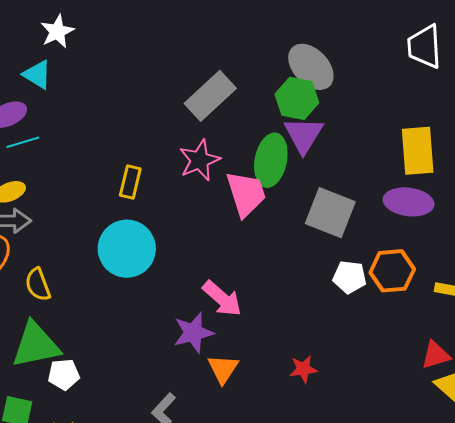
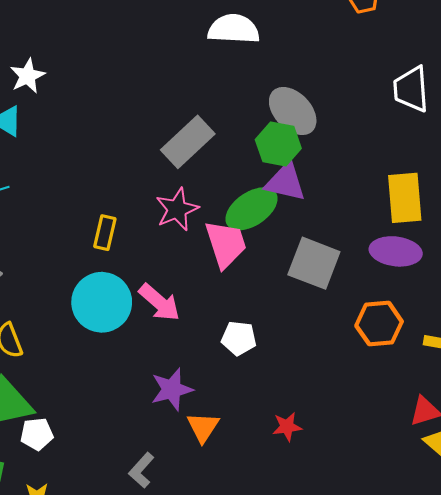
purple triangle: (304, 135) -> (285, 182), turned -48
green ellipse: (271, 160) -> (251, 209), turned 45
white pentagon: (350, 277) -> (239, 338), moved
pink arrow: (222, 299) -> (159, 302), moved

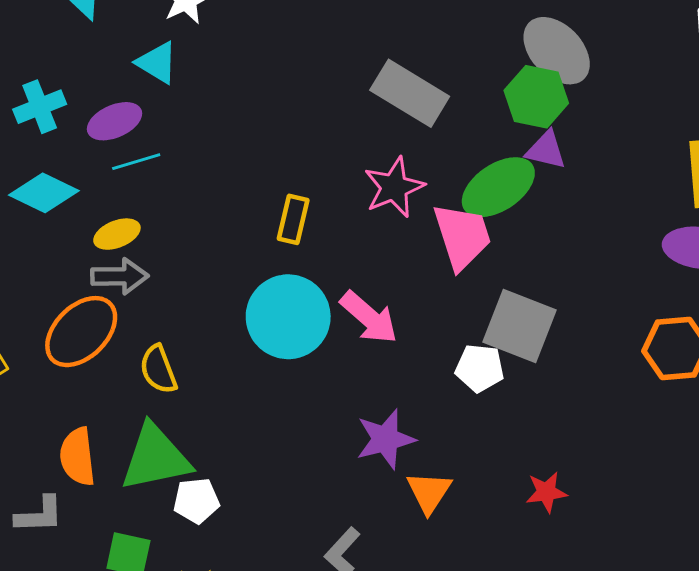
gray rectangle: (188, 142) -> (410, 93), turned 74
purple triangle: (285, 182) -> (546, 150), size x0.7
gray square: (314, 263) -> (520, 326), moved

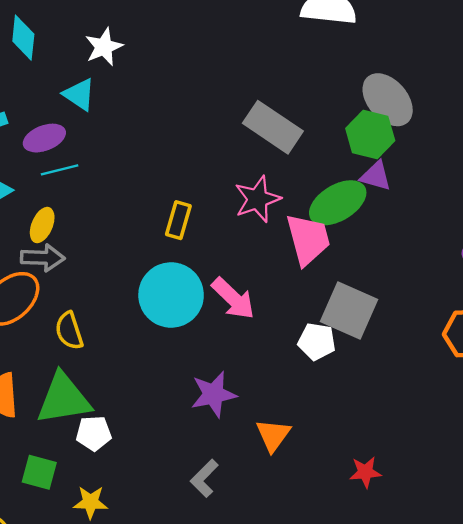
yellow ellipse: (117, 234) -> (42, 225), turned -48
purple star: (386, 439) -> (213, 394), moved
red star: (546, 492) -> (365, 472), moved

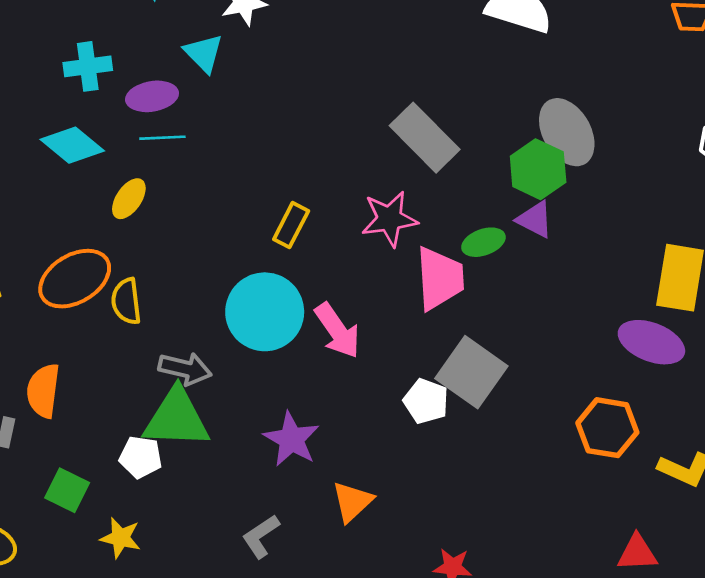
green ellipse: (338, 203) -> (483, 242), size x0.6
gray arrow: (43, 258) -> (185, 369), moved
yellow semicircle: (69, 331) -> (126, 301), moved
purple star: (213, 394) -> (291, 439), turned 30
green triangle: (64, 399) -> (176, 418), moved

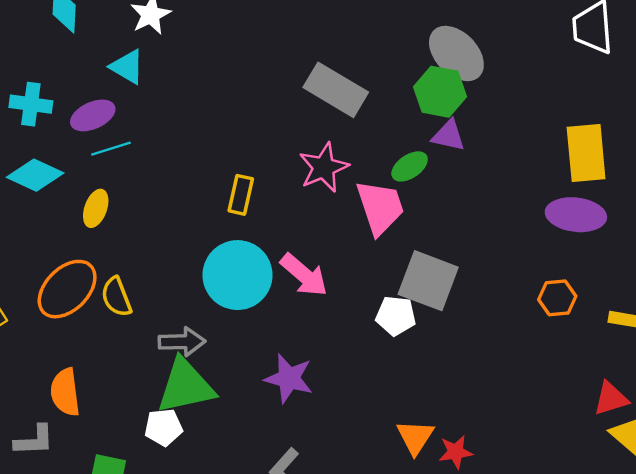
cyan cross: (88, 66) -> (31, 104), turned 30
orange hexagon: (607, 428) -> (557, 298), size x0.7
orange triangle: (352, 502) -> (415, 437), moved

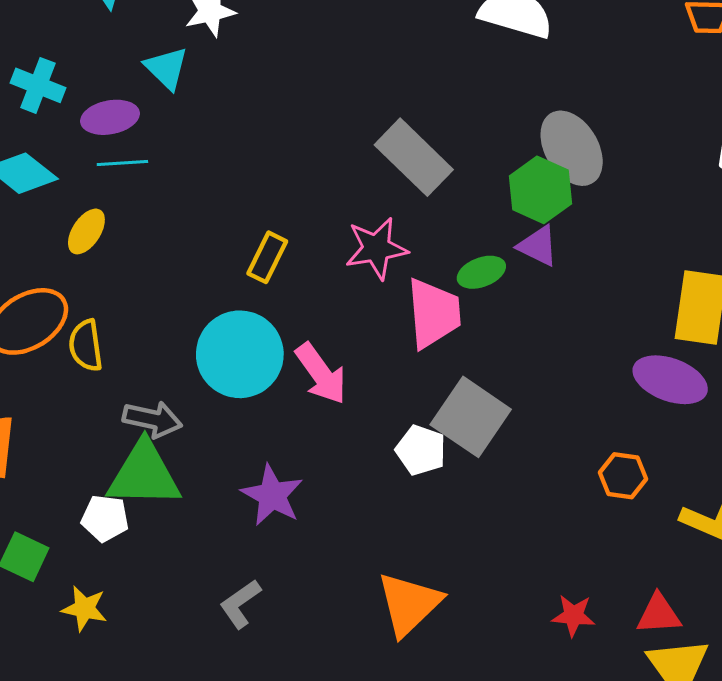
orange triangle: (415, 437) -> (409, 604), size x1.4
red star: (456, 452) -> (573, 616), moved

